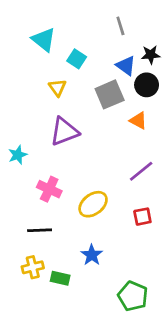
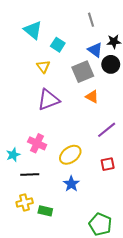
orange triangle: (138, 121) -> (92, 97), moved
cyan star: (18, 155) -> (13, 155), moved
blue star: (92, 255) -> (71, 184), moved

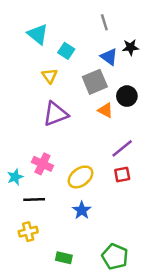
black circle: (111, 64) -> (127, 96), moved
red square: (108, 164) -> (122, 175), moved
green rectangle: (45, 211) -> (64, 258), moved

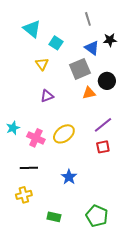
orange triangle: (106, 110) -> (89, 93), turned -40
purple triangle: (56, 114) -> (47, 96), size x0.6
cyan star: (15, 177) -> (13, 128), moved
yellow ellipse: (81, 177) -> (64, 134), moved

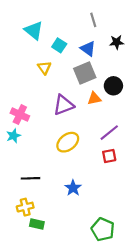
blue triangle: (92, 48) -> (88, 49), moved
purple triangle: (47, 96) -> (63, 105), moved, size x1.5
pink cross: (36, 138) -> (20, 115), moved
green rectangle: (54, 217) -> (37, 224), moved

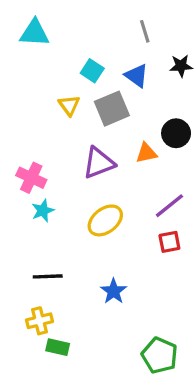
cyan triangle: (34, 30) -> (35, 33), moved, turned -36
gray square: (85, 73) -> (112, 109), moved
cyan star: (13, 136) -> (43, 211), moved

